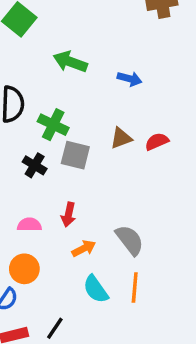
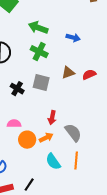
green cross: (53, 125) -> (39, 52), moved
red arrow: (68, 215) -> (52, 118), moved
orange circle: (24, 269) -> (27, 140), moved

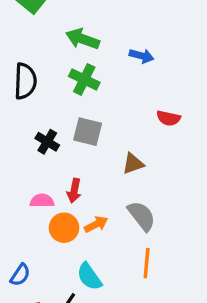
brown triangle: (68, 73) -> (133, 164), moved
red semicircle: (89, 75) -> (168, 118), turned -144
red arrow: (52, 118) -> (74, 191), moved
cyan semicircle: (53, 162) -> (89, 277), moved

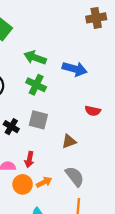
blue arrow: (142, 56) -> (75, 69), size x1.5

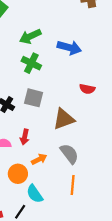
green arrow: (35, 58) -> (30, 36), turned -45
brown triangle: (69, 141) -> (64, 119), size x1.5
orange circle: (23, 184) -> (18, 174), moved

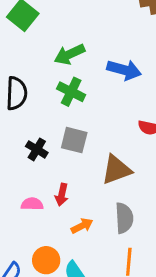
gray semicircle: (69, 154) -> (124, 218), turned 35
orange circle: (18, 174) -> (46, 260), moved

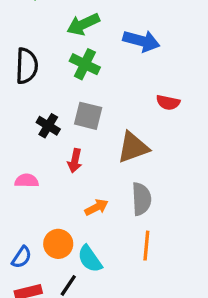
red arrow: (62, 195) -> (75, 161), moved
pink semicircle: (32, 204) -> (27, 181), moved

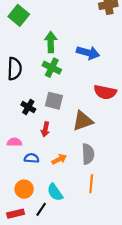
green arrow: (83, 24) -> (51, 42), turned 114
red semicircle: (168, 102) -> (105, 92), size x1.5
orange circle: (58, 244) -> (24, 189), moved
blue semicircle: (22, 257) -> (32, 158), moved, turned -120

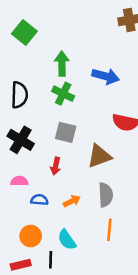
black cross: (28, 107) -> (21, 140), moved, size x1.5
black line: (41, 209) -> (51, 260), turned -32

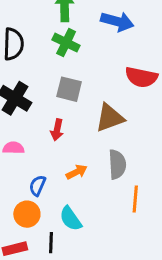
blue semicircle: (39, 200) -> (37, 185), moved, turned -70
orange line: (109, 230) -> (135, 199), moved

